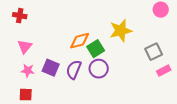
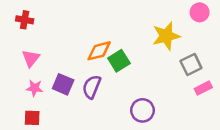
yellow star: (121, 31) -> (166, 36), moved
purple circle: (99, 69) -> (142, 110), moved

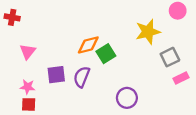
red cross: (25, 20) -> (12, 17), moved
purple square: (63, 84) -> (56, 75), turned -30
pink star: (35, 88) -> (28, 87), moved

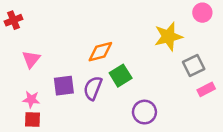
red cross: (12, 17) -> (14, 20), turned -32
green square: (106, 54) -> (121, 76), moved

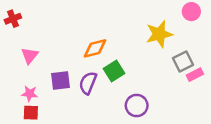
pink rectangle: (206, 89) -> (195, 75), moved

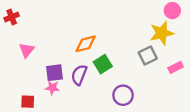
yellow star: (159, 34) -> (162, 33), moved
gray square: (183, 62) -> (148, 56), moved
pink star: (30, 94) -> (52, 88), moved

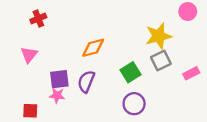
red cross: (12, 17) -> (38, 18), moved
yellow star: (162, 33) -> (159, 36), moved
green square: (103, 64) -> (131, 72), moved

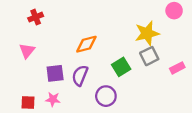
pink star: (57, 96) -> (53, 99), moved
purple circle: (134, 104) -> (106, 96), moved

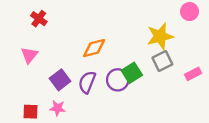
red cross: (36, 17) -> (39, 19), turned -32
purple square: (55, 73) -> (60, 80), turned -30
purple circle: (106, 96) -> (118, 80), moved

